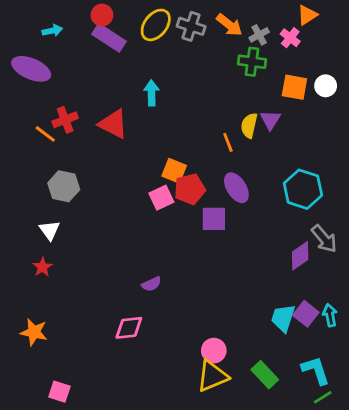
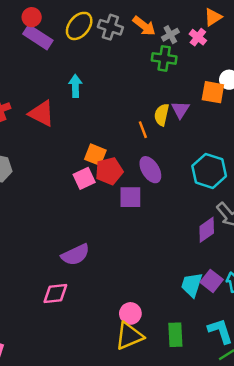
orange square: (294, 87) -> (213, 92), moved
purple semicircle: (151, 284) -> (75, 255), size x1.6
green rectangle: (265, 375) -> (175, 335), turned 40

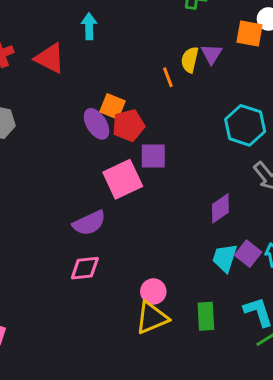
purple ellipse: (150, 170) -> (96, 124), moved
pink square: (84, 178) -> (123, 179), moved, size x1.5
purple diamond: (207, 230) -> (220, 208), moved
pink diamond: (55, 293) -> (85, 268), moved

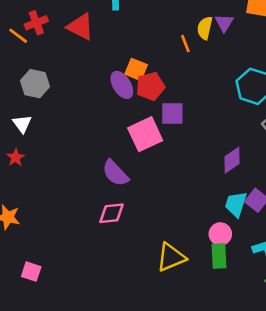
purple semicircle: (89, 223) -> (115, 173), turned 72
pink circle: (153, 291) -> (220, 234), moved

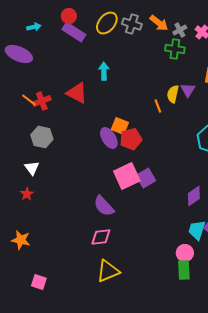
red cross: (36, 23) -> (42, 101), moved
purple square: (172, 113) -> (146, 178), moved, turned -30
yellow triangle: (171, 257) -> (108, 271), moved

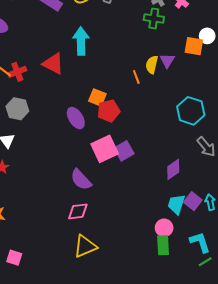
cyan arrow: (104, 71) -> (81, 41), size x1.5
purple ellipse: (109, 138) -> (76, 118), moved

